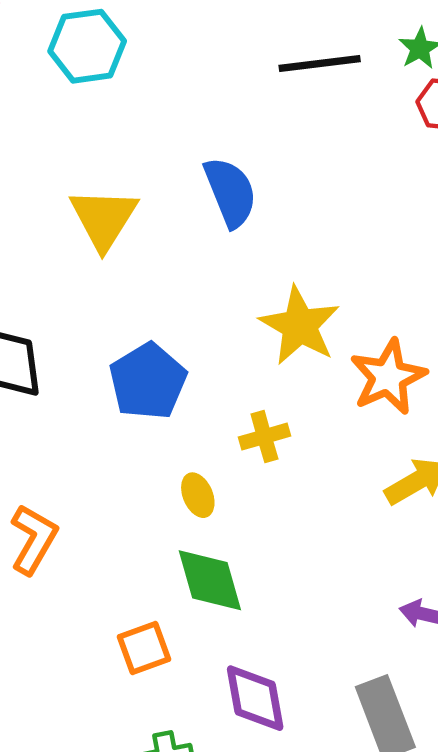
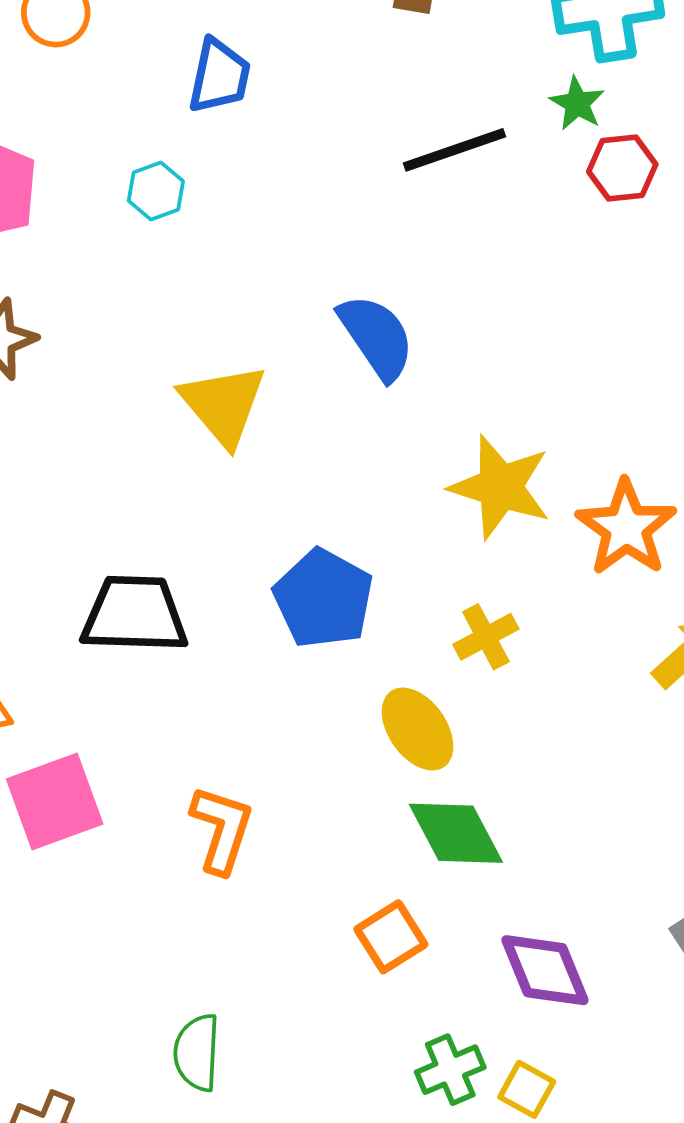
cyan hexagon: (87, 46) -> (156, 191), size x0.6
yellow ellipse: (198, 495) -> (418, 729), size x1.5

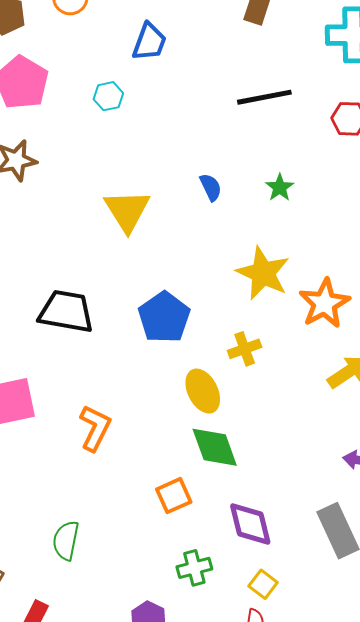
green star: (577, 103) -> (280, 188), moved
blue semicircle: (376, 337) -> (211, 187), size x0.6
yellow square: (527, 1089) -> (263, 584), moved

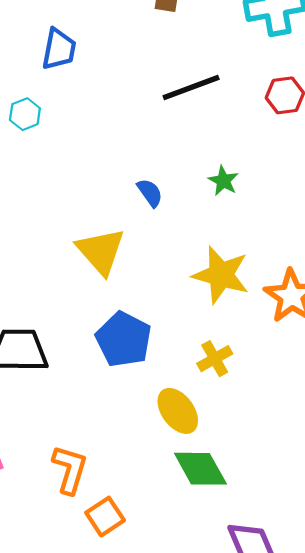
yellow triangle: (127, 211) -> (101, 251), moved
orange square: (174, 496) -> (105, 517), moved

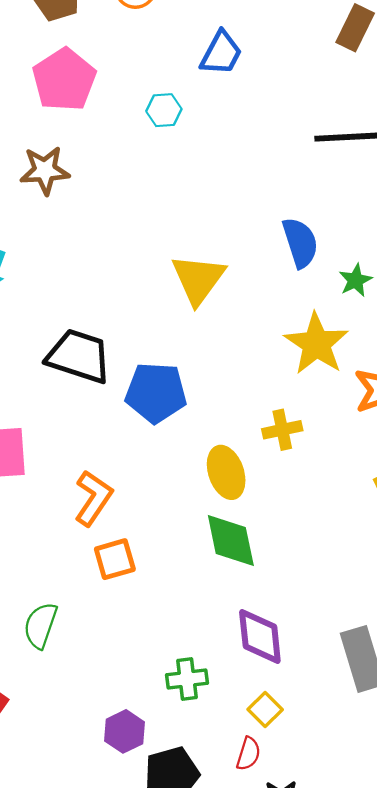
green star: (223, 181) -> (355, 280), moved
blue semicircle: (150, 193) -> (300, 243), moved, size x1.5
blue pentagon: (124, 339) -> (156, 393), moved, turned 30

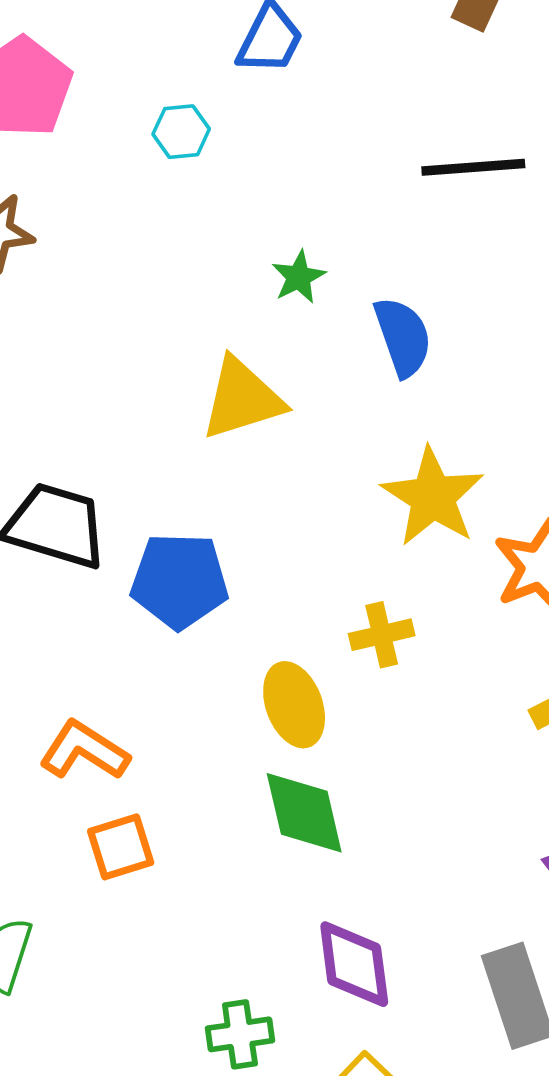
yellow triangle: (198, 279) -> (242, 399), turned 38
green star: (355, 280) -> (299, 277), moved
orange L-shape: (93, 498) -> (84, 751), turned -90

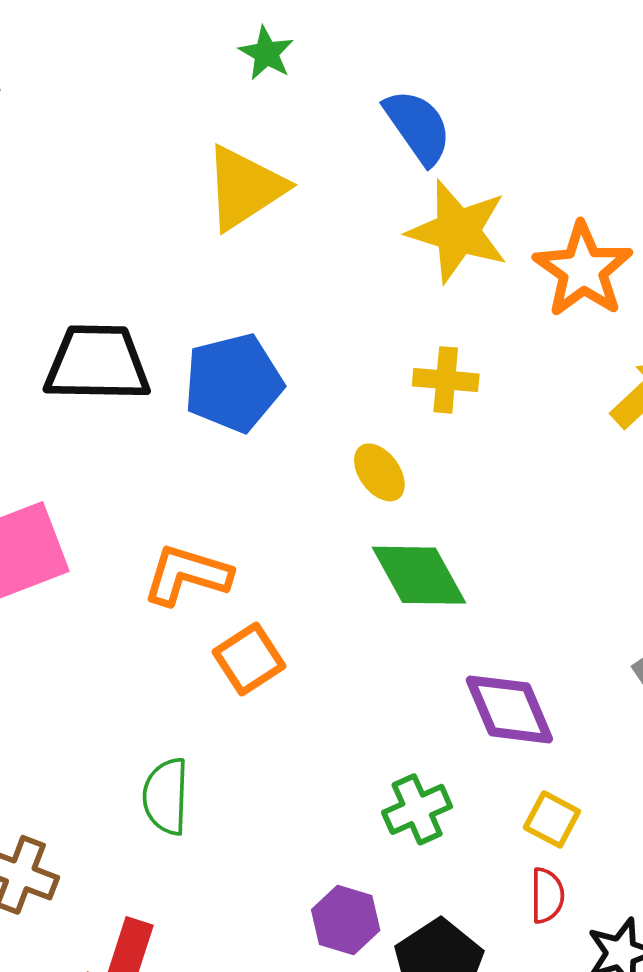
blue semicircle: (403, 337) -> (418, 127), moved
yellow cross: (382, 635) -> (446, 380), turned 34
yellow ellipse: (294, 705) -> (379, 472), size x0.7

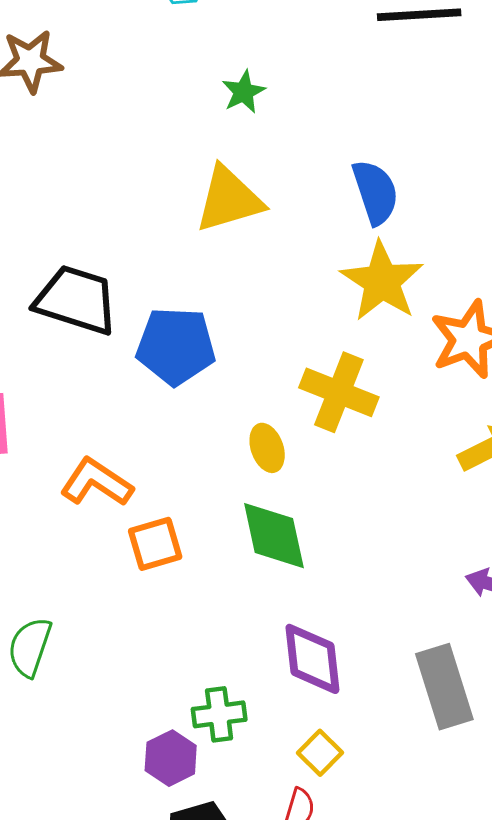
green star: (266, 53) -> (244, 92), moved
yellow cross: (446, 380) -> (339, 392), size x1.5
orange square: (249, 659) -> (155, 544), moved
purple hexagon: (346, 920) -> (171, 758), moved

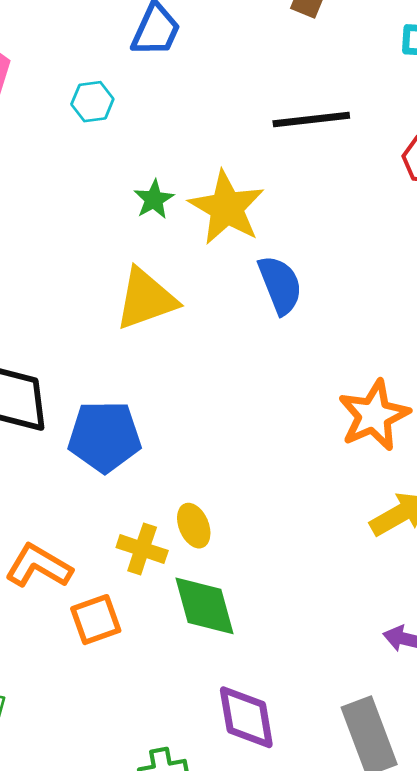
yellow star: (382, 281) -> (227, 208), moved
yellow cross: (339, 392) -> (142, 549), moved, size x0.7

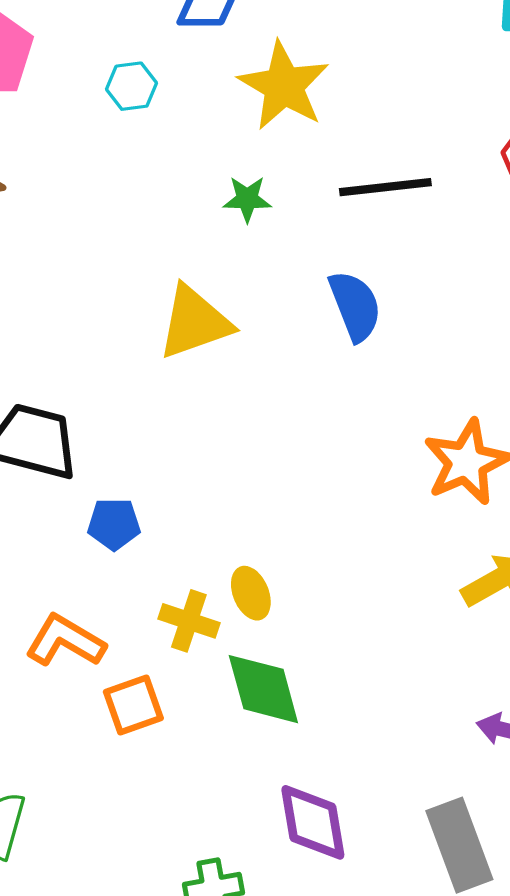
black line: (311, 120) -> (385, 187), moved
green star: (154, 199) -> (247, 199), moved, turned 30
yellow star: (227, 208) -> (284, 86), moved
blue pentagon: (105, 437) -> (114, 524), moved, size x0.6

